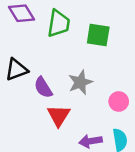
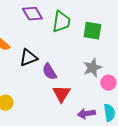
gray star: (80, 82) -> (92, 68), moved

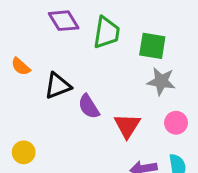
gray star: (92, 68) -> (161, 81), moved, turned 30
red triangle: (61, 94) -> (127, 126), moved

